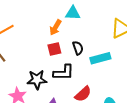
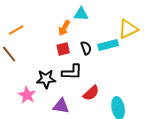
cyan rectangle: (100, 58) -> (108, 45), moved

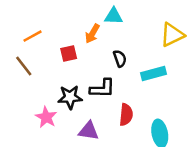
cyan rectangle: (108, 45) -> (154, 73), moved
red square: (63, 49) -> (69, 54), moved
red semicircle: (91, 93) -> (126, 115), turned -42

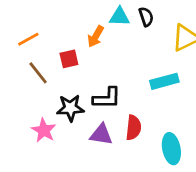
black semicircle: (120, 59) -> (146, 17), moved
brown line: (24, 66) -> (38, 73), moved
purple triangle: (89, 131) -> (101, 135), moved

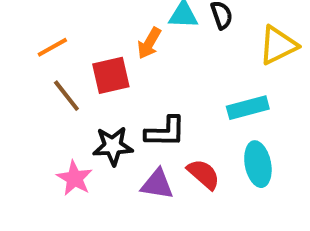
red square: (69, 59) -> (111, 75), size x1.4
red semicircle: (134, 128) -> (204, 174), turned -55
cyan ellipse: (171, 149) -> (258, 164), moved

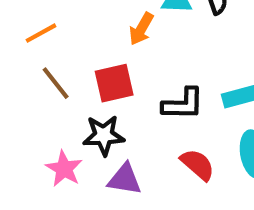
red square: (111, 75) -> (114, 83), moved
black L-shape: (165, 132) -> (183, 104), moved
purple triangle: (157, 184) -> (125, 179), moved

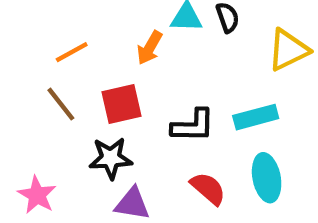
orange line: (41, 33) -> (72, 52), moved
pink star: (64, 169) -> (37, 195), moved

